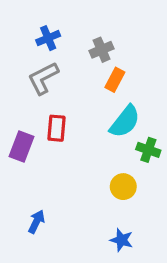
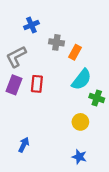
gray cross: (102, 50) -> (56, 42), moved, turned 32
gray L-shape: (43, 78) -> (16, 57), moved
purple rectangle: (21, 147) -> (14, 85), moved

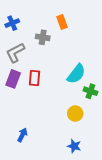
blue cross: (31, 25) -> (12, 23), moved
gray cross: (56, 42) -> (43, 37), moved
orange rectangle: (75, 52) -> (62, 22), moved, turned -48

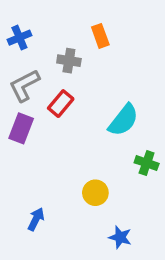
red rectangle: (35, 78) -> (61, 104), moved, turned 35
green cross: (90, 91) -> (147, 163), moved
yellow circle: (75, 114) -> (95, 193), moved

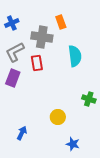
gray cross: (69, 61) -> (42, 37), size x1.5
red rectangle: (61, 104) -> (37, 63), turned -49
cyan semicircle: (123, 120) -> (75, 56), moved, turned -45

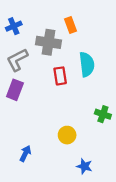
red rectangle: (37, 63) -> (60, 76), moved

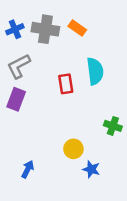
orange rectangle: (71, 25) -> (77, 28), turned -35
gray cross: (49, 42) -> (45, 29), moved
blue star: (84, 166) -> (91, 169), moved

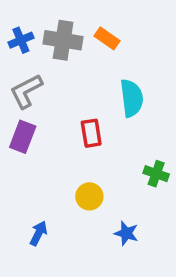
red rectangle: (66, 84) -> (91, 133), moved
yellow circle: (73, 149) -> (89, 196), moved

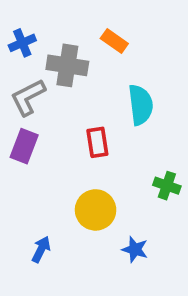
gray cross: (63, 40) -> (67, 65), moved
yellow circle: (89, 196) -> (96, 210), size x1.4

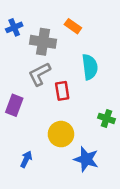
gray L-shape: (28, 97) -> (39, 74), moved
purple rectangle: (24, 146) -> (14, 105), moved
blue star: (135, 249) -> (86, 159), size x1.5

